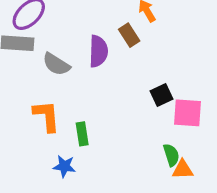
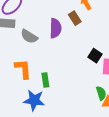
black square: (162, 95) -> (95, 56), turned -32
blue star: (64, 166) -> (34, 100), size x1.5

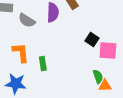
blue star: (34, 100) -> (16, 84), moved

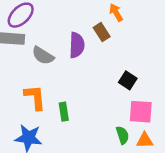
pink square: (108, 51) -> (141, 112), moved
green semicircle: (98, 77) -> (123, 135), moved

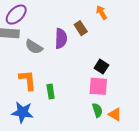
orange arrow: (116, 12) -> (101, 12), moved
pink square: (141, 112) -> (98, 86), moved
orange triangle: (145, 140) -> (115, 114), turned 32

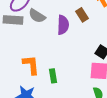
gray semicircle: (34, 47) -> (37, 16), moved

